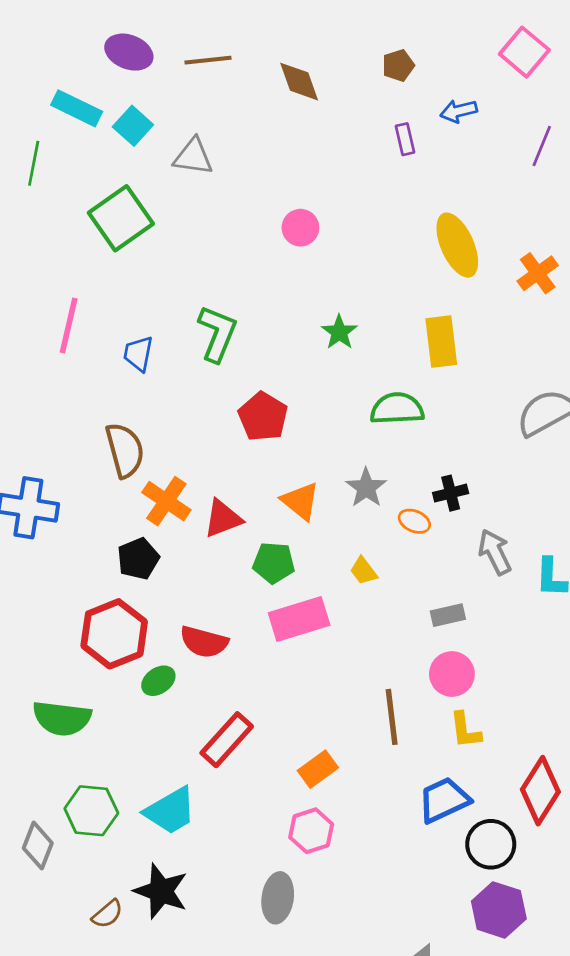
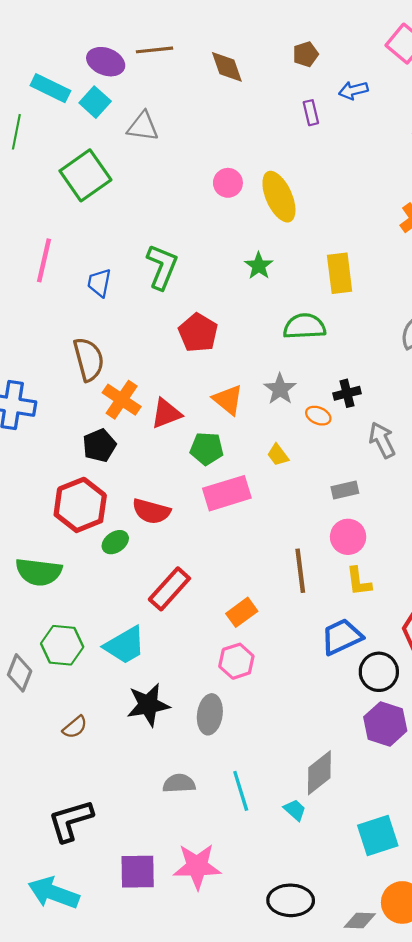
purple ellipse: (129, 52) -> (106, 62), moved
yellow ellipse: (457, 245) -> (279, 197), moved
black star: (161, 891) -> (148, 705), moved, turned -30

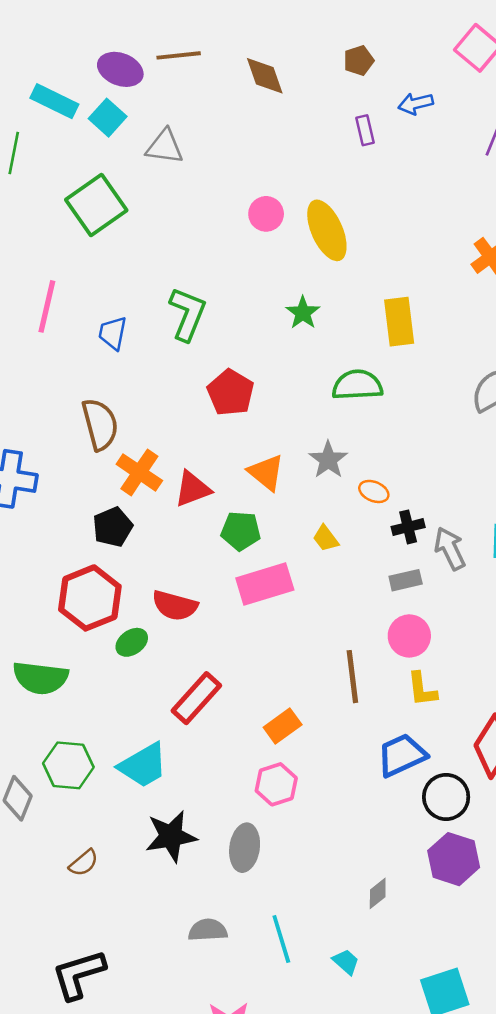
black cross: (347, 393) -> (408, 527), moved
gray arrow: (382, 440) -> (450, 549), moved
gray diamond: (319, 773) -> (378, 893), moved, size x0.6

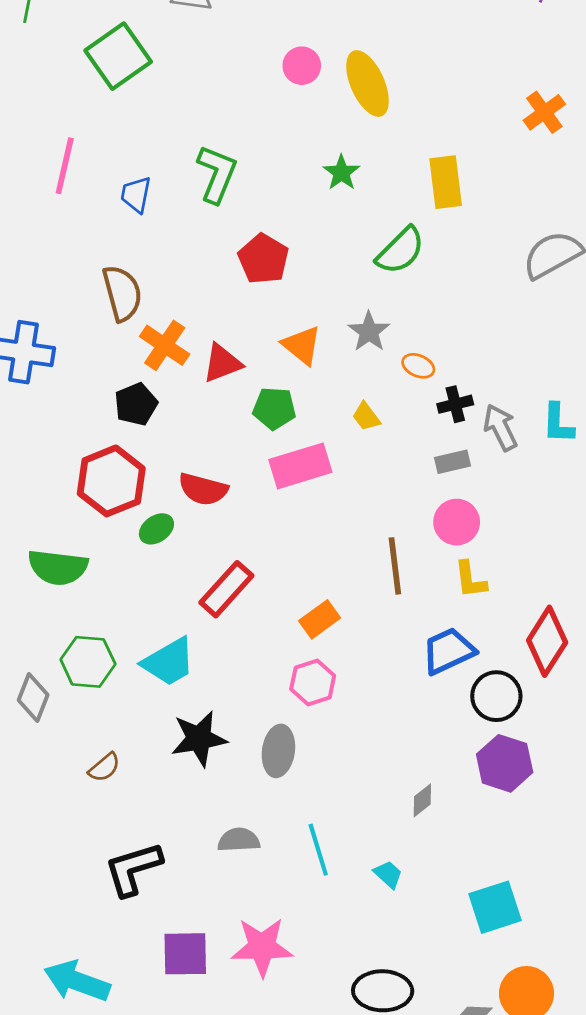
green semicircle: (357, 385) -> (400, 251), turned 138
black L-shape: (78, 974) -> (133, 869), moved

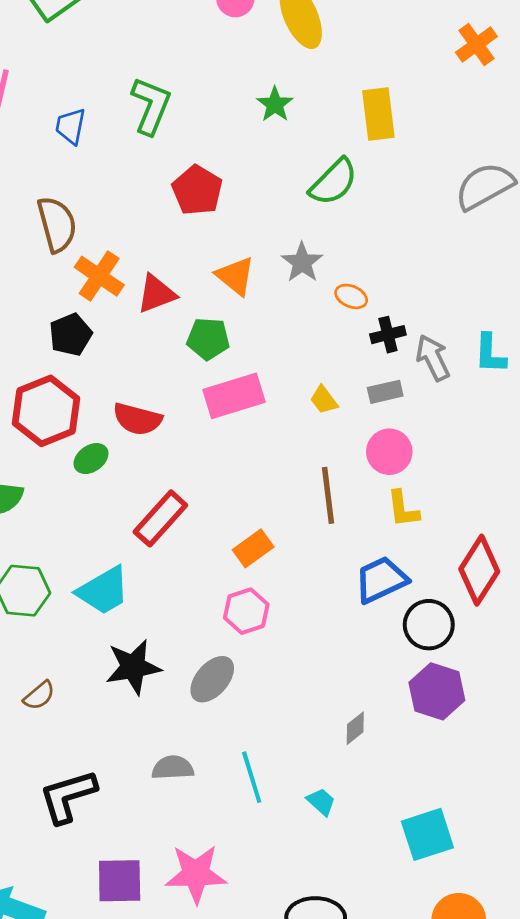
yellow trapezoid: (366, 417) -> (324, 400), moved
gray ellipse: (278, 751) -> (212, 679), turned 33

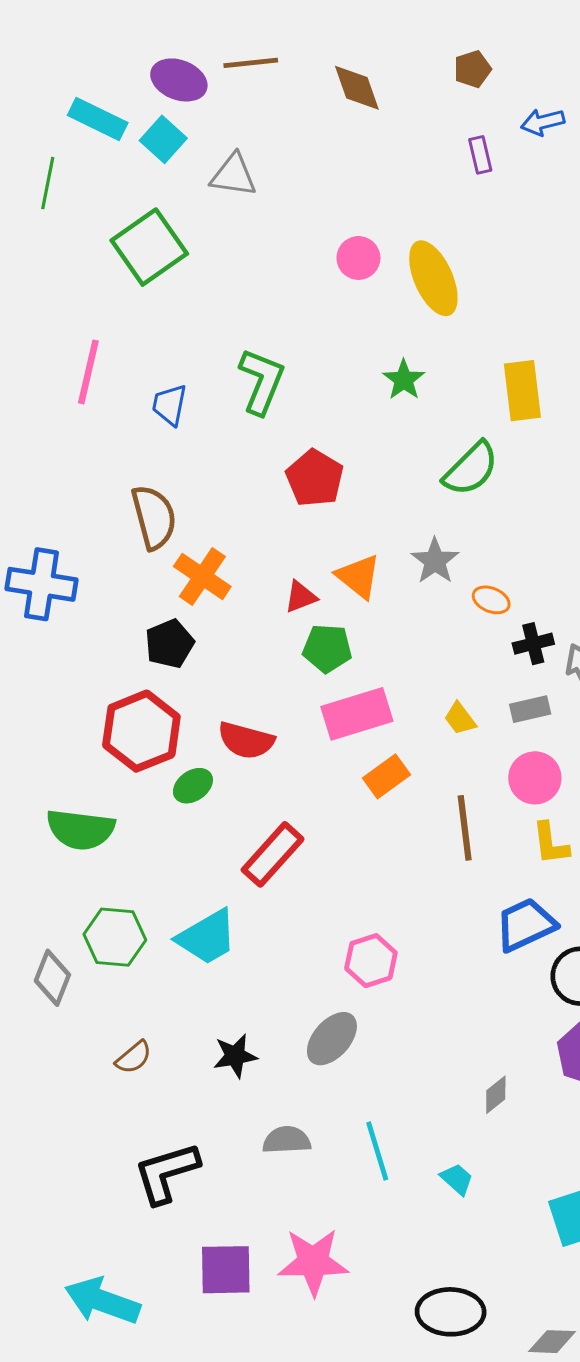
red triangle: (156, 294) -> (301, 597), moved, size x0.7
orange rectangle: (253, 548) -> (387, 776), moved
black star: (133, 667) -> (235, 1056), moved, size x0.7

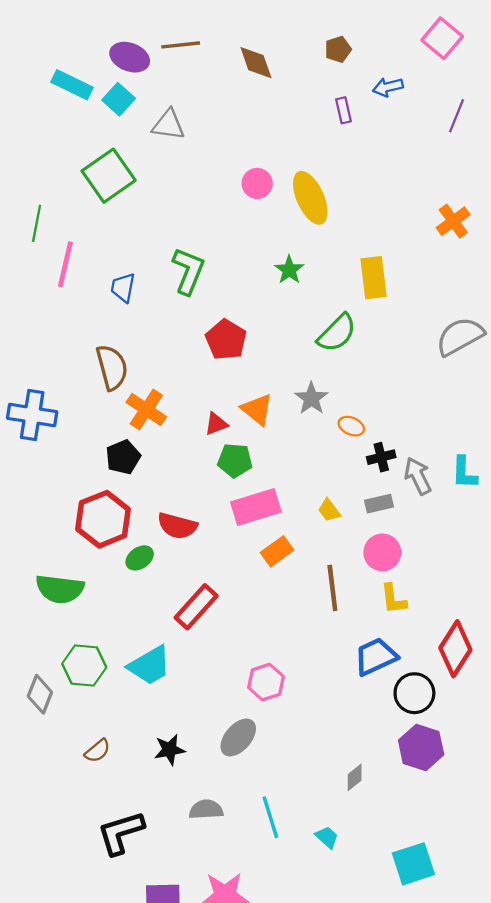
green line: (48, 183) -> (37, 223), moved

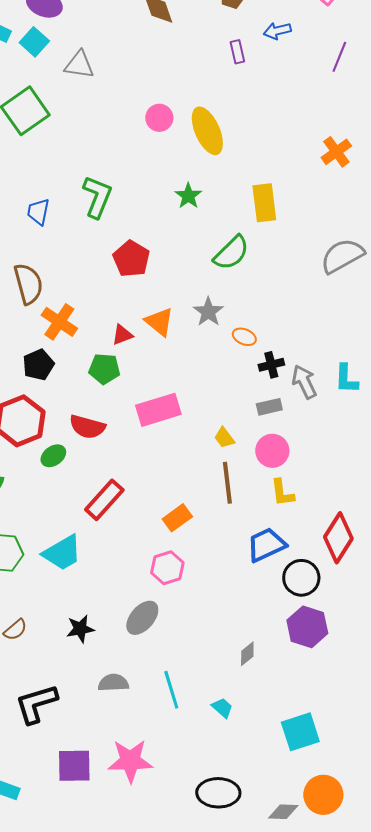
green pentagon: (235, 460) -> (104, 369), moved
yellow trapezoid: (329, 510) -> (224, 438), moved
orange rectangle: (277, 551) -> (177, 518), moved

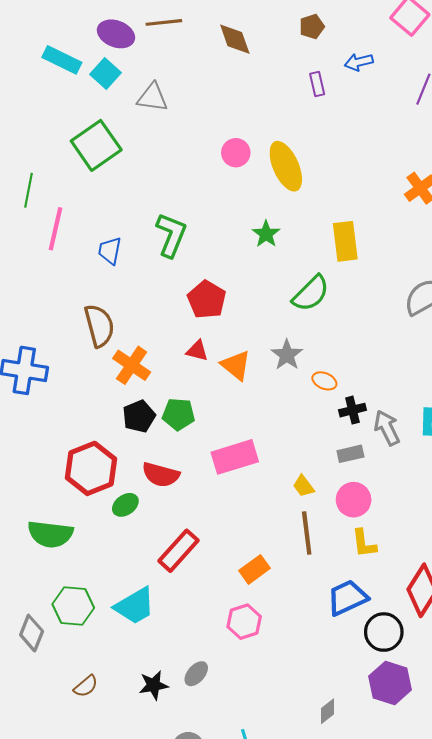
red triangle: (122, 335) -> (197, 351), moved, turned 35
black pentagon: (38, 365) -> (139, 416), moved
gray ellipse: (142, 618) -> (196, 674), moved, size x0.7

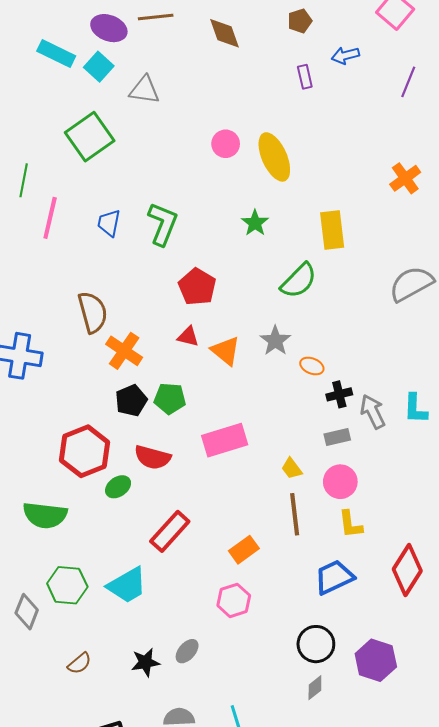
blue trapezoid: (110, 251) -> (109, 223), moved
black circle: (384, 632) -> (316, 644), moved

